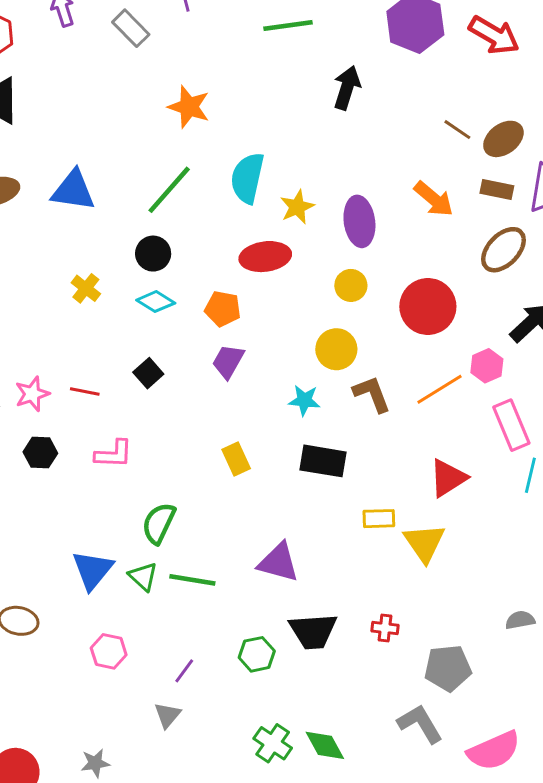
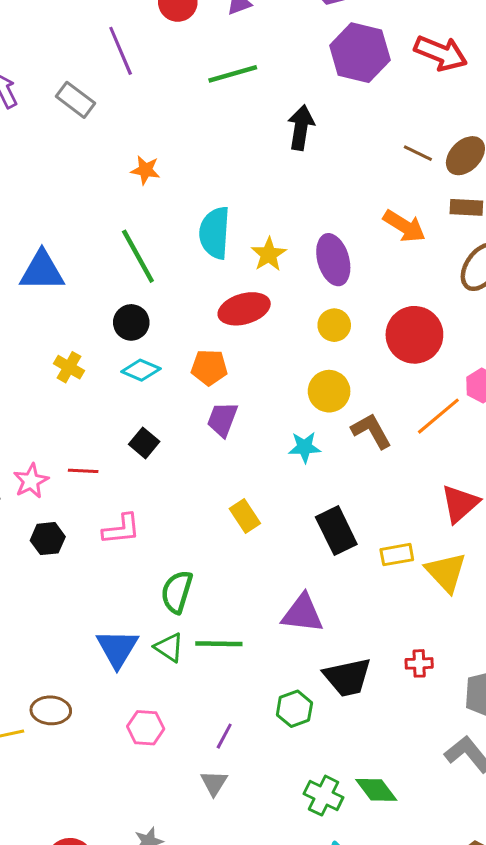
orange star: (189, 107) -> (145, 170), size x0.7
green line: (169, 190) -> (138, 256), turned -62
black rectangle: (323, 461) -> (336, 531), moved, turned 63

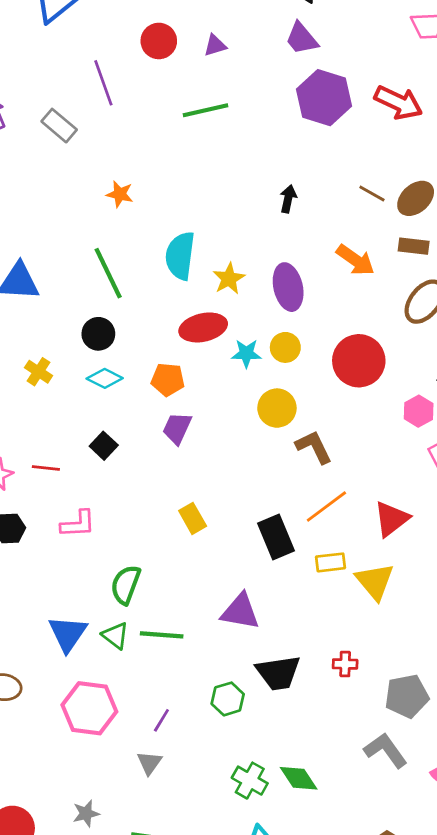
black arrow: (301, 128) -> (288, 199), moved, size x0.7
orange line: (438, 416) -> (326, 507), moved
cyan star: (305, 447) -> (246, 353), moved
pink hexagon: (146, 728) -> (89, 708), size x1.6

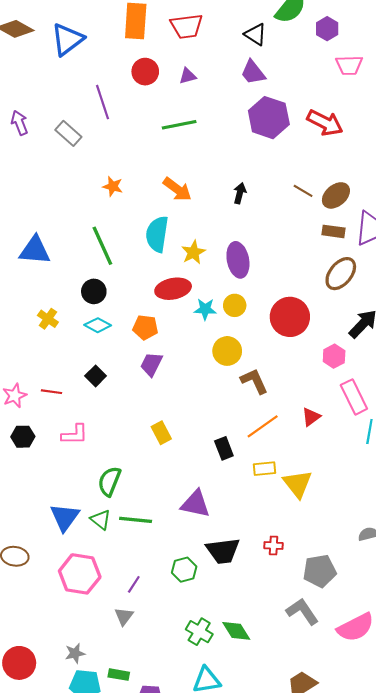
orange arrow: (355, 260) -> (177, 189), moved
red triangle: (391, 519) -> (311, 417), moved, size x0.7
black rectangle: (276, 537) -> (224, 448), size x0.7

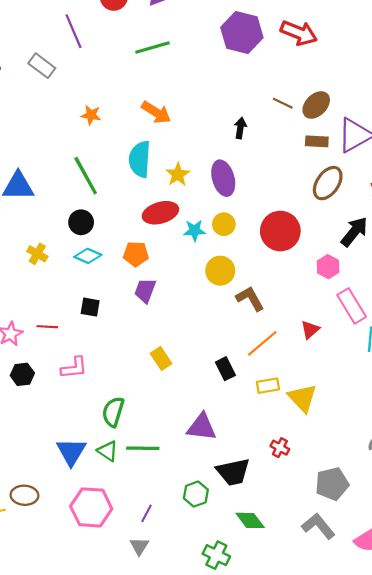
black arrow: (240, 193) -> (240, 128), moved
black square: (96, 376) -> (90, 307), turned -30
red cross: (274, 546) -> (280, 448), moved, turned 30
green diamond: (236, 631) -> (250, 520), moved

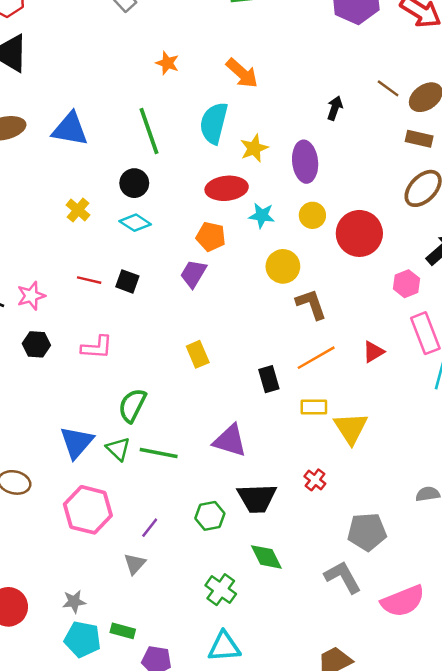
yellow circle: (224, 224) -> (312, 215), moved
orange pentagon: (136, 254) -> (211, 237), moved
red line: (47, 327) -> (89, 280), moved

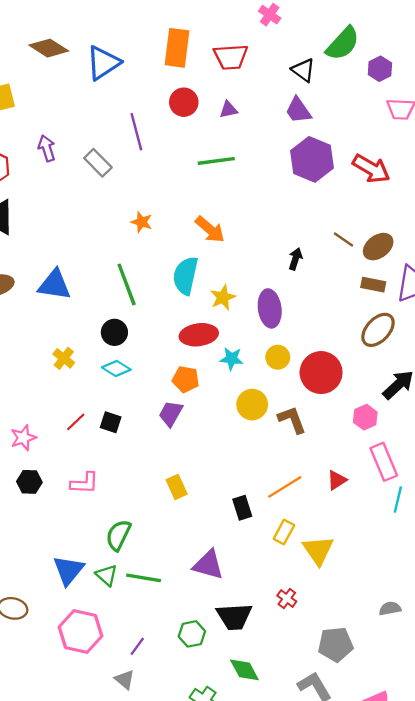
red line: (89, 280) -> (76, 422), turned -55
brown L-shape: (311, 304) -> (292, 420), moved
yellow rectangle: (314, 407) -> (284, 532), turned -60
gray triangle: (135, 564) -> (125, 680), turned -30

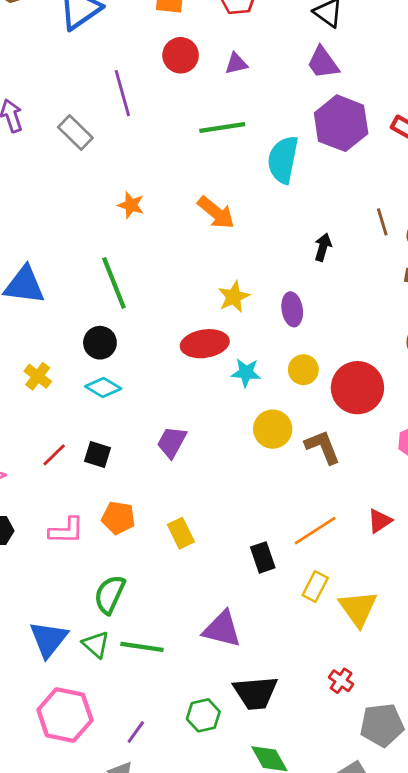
brown line: (344, 239) -> (382, 222), turned 40
cyan semicircle: (185, 276) -> (283, 160), moved
purple ellipse: (270, 308) -> (292, 309), size x0.7
orange pentagon: (186, 379) -> (118, 518), moved
red cross: (287, 599) -> (341, 681), moved

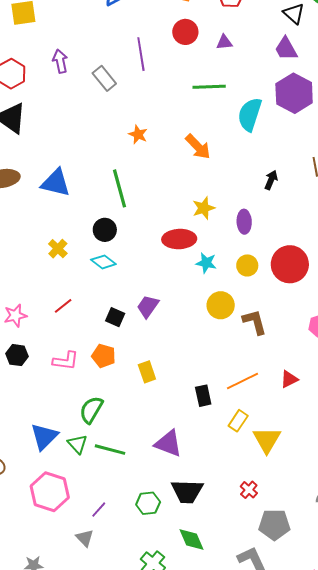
red circle: (357, 388) -> (290, 264), moved
black square: (97, 454) -> (115, 317), moved

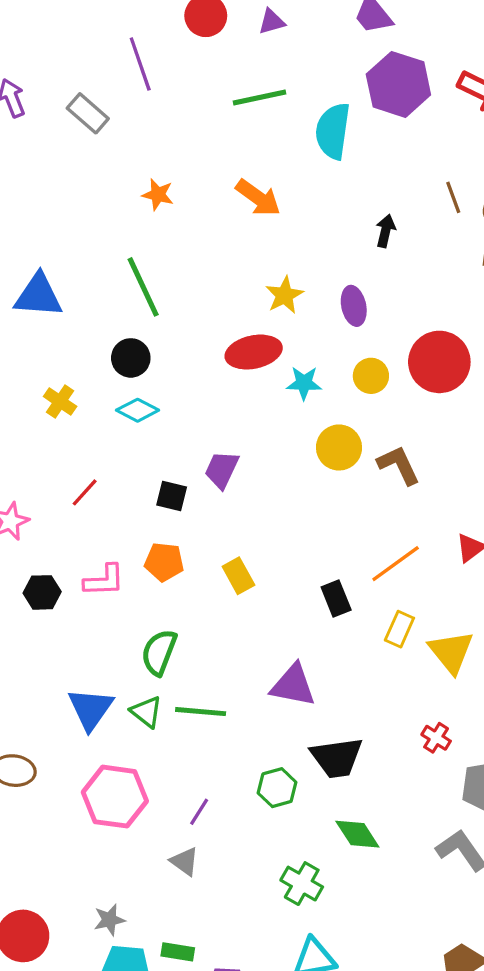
black hexagon: (17, 355) -> (42, 592), moved

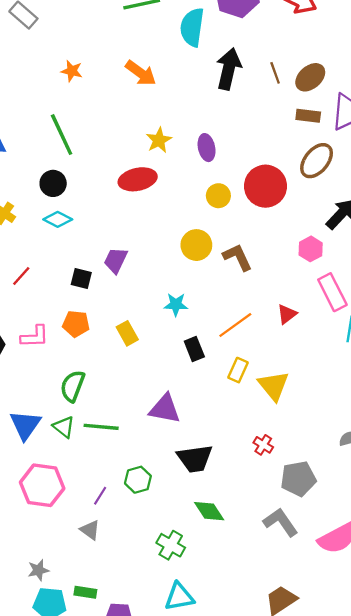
black arrow: (386, 231) -> (229, 69), moved, size x1.8
cyan star: (304, 383) -> (176, 304), moved
green hexagon: (277, 788) -> (138, 480), moved

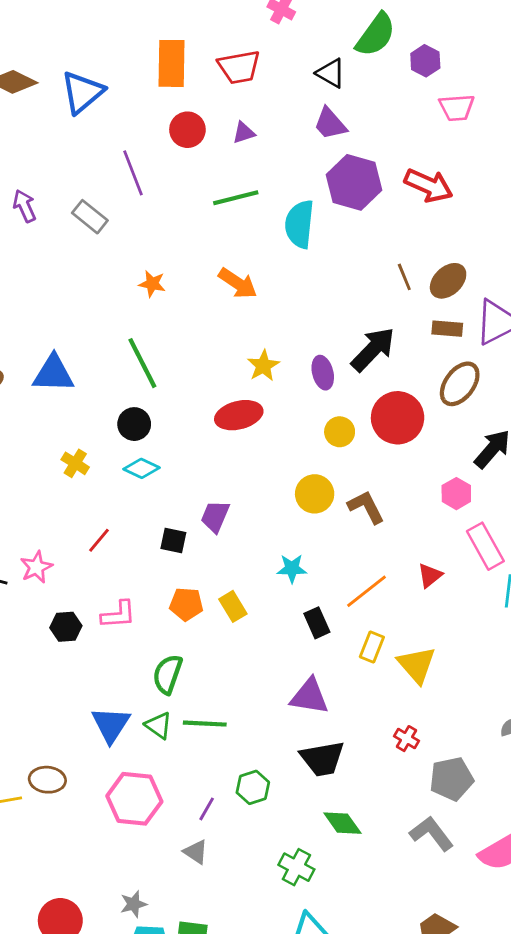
black arrow: (229, 69) -> (373, 349), moved, turned 33
orange pentagon: (76, 324) -> (186, 604), moved
purple triangle: (165, 409) -> (309, 696), moved

